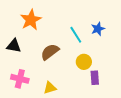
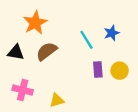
brown semicircle: (50, 52) -> (47, 51), moved
yellow circle: (84, 62) -> (120, 71), moved
purple rectangle: (95, 78) -> (98, 69), moved

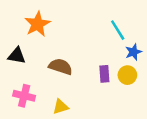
blue star: (112, 33) -> (133, 52), moved
cyan line: (86, 40) -> (118, 30), moved
brown semicircle: (47, 51) -> (61, 67), moved, turned 55

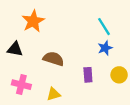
blue star: (133, 52) -> (105, 48), moved
purple rectangle: (104, 74) -> (88, 75), moved
yellow circle: (127, 75) -> (119, 75), moved

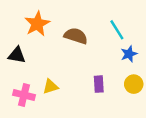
blue star: (105, 48) -> (129, 54), moved
brown semicircle: (54, 59) -> (76, 36), moved
yellow triangle: (54, 94) -> (50, 87), moved

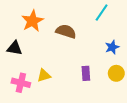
cyan line: (117, 30) -> (102, 13), moved, turned 66

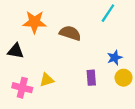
orange star: (32, 21) -> (34, 22), turned 30
blue star: (112, 47) -> (115, 58), moved

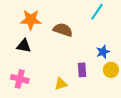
black triangle: (16, 51) -> (24, 46), moved
yellow triangle: (47, 80) -> (61, 84), moved

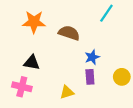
black triangle: (24, 46) -> (32, 63), moved
blue star: (103, 52) -> (92, 57), moved

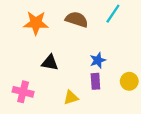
brown semicircle: (69, 33) -> (77, 19), moved
black triangle: (32, 63) -> (50, 63), moved

